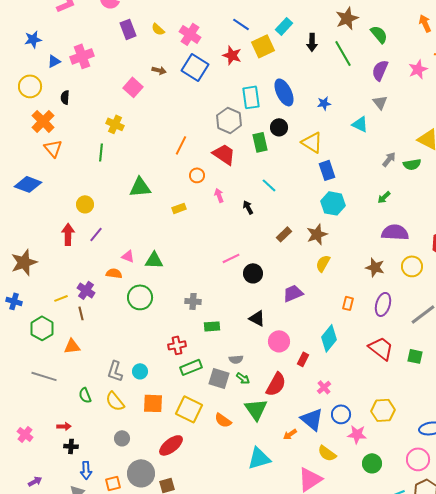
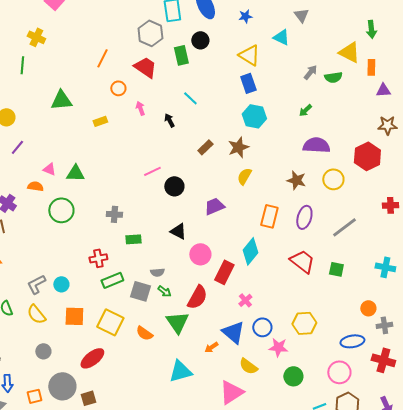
yellow triangle: (312, 142) -> (249, 55), moved
orange rectangle: (348, 303) -> (269, 216), size x1.6
red rectangle: (303, 359) -> (224, 272), size x1.6
gray L-shape: (115, 371) -> (36, 284), turned 45

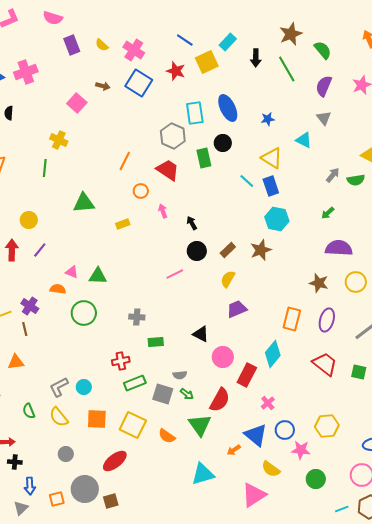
cyan line: (190, 98) -> (247, 181), moved
yellow semicircle: (244, 176) -> (228, 279), moved
black circle: (174, 186) -> (197, 251), moved

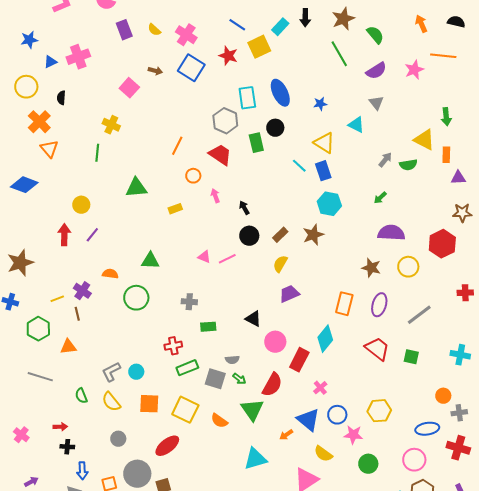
black arrow: (256, 58) -> (305, 18), moved
purple semicircle: (324, 86) -> (376, 71), turned -145
pink triangle: (72, 272) -> (204, 257), moved

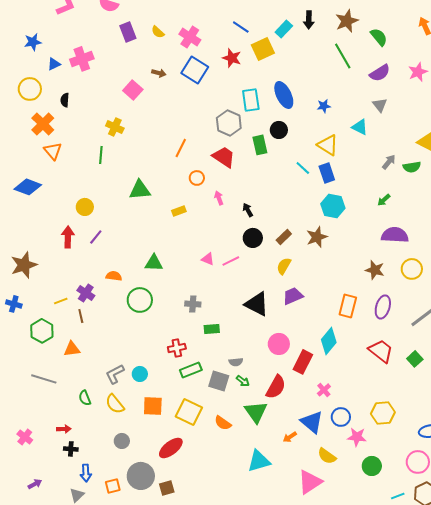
black triangle: (253, 319) -> (257, 304), moved, size x1.5
green square: (411, 357) -> (415, 359), turned 35

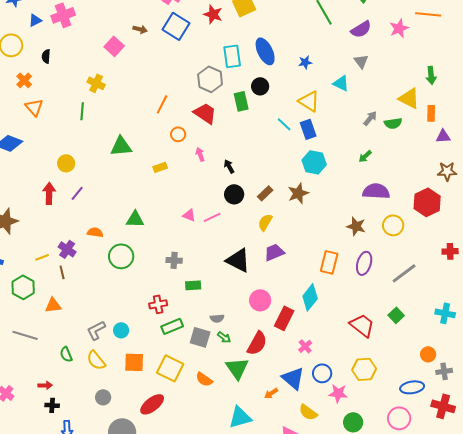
orange cross: (43, 124) -> (24, 80), size x0.7
red trapezoid: (381, 351) -> (362, 325), moved

